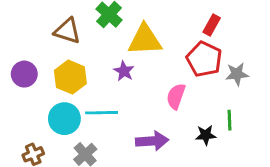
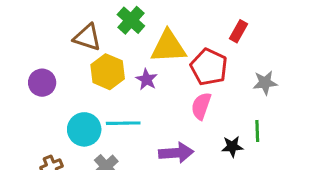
red pentagon: (204, 59) -> (209, 67), moved
yellow hexagon: (70, 77) -> (108, 72), moved

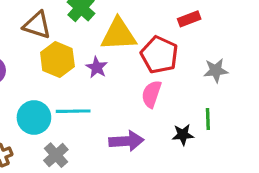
red rectangle: (239, 31) -> (189, 19), turned 40

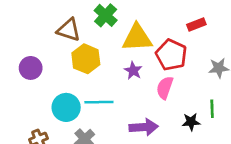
purple star: (97, 67) -> (133, 71), moved

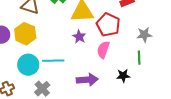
yellow hexagon: (86, 59) -> (25, 34), moved
green line: (212, 109) -> (139, 58), moved

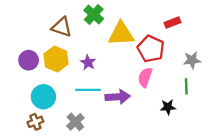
purple star: (79, 37) -> (88, 62), moved
cyan circle: (28, 65) -> (43, 97), moved
purple arrow: (87, 80) -> (118, 97), moved

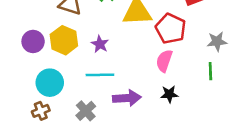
purple arrow: (118, 97) -> (127, 98), moved
black star: (168, 107) -> (169, 94), moved

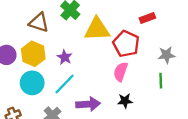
cyan line: (100, 75) -> (65, 84), turned -45
cyan circle: (50, 83) -> (32, 83), moved

